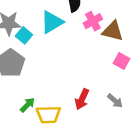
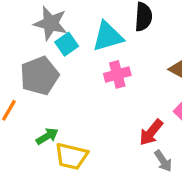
pink cross: (93, 21) -> (117, 74), moved
red arrow: (82, 99) -> (151, 132), moved

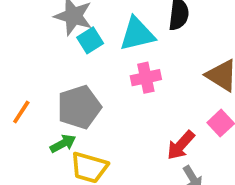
gray pentagon: (40, 76) -> (79, 107), moved

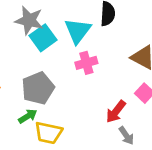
cyan triangle: (137, 34) -> (78, 31), turned -36
cyan square: (90, 40) -> (43, 38), size x1.4

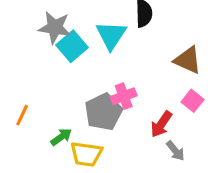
pink cross: (86, 63) -> (124, 96), moved
gray pentagon: (38, 88) -> (103, 112), moved

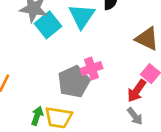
red arrow: (161, 124) -> (137, 91), moved
green arrow: (61, 137) -> (37, 116), moved, turned -36

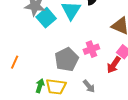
pink cross: (92, 69) -> (91, 49), moved
gray arrow: (135, 116) -> (89, 86), moved

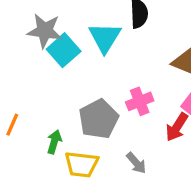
green arrow: (40, 86) -> (54, 142), moved

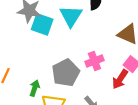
cyan square: (64, 50) -> (42, 24), turned -30

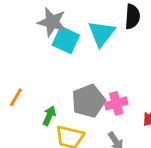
pink cross: (94, 61) -> (116, 103), moved

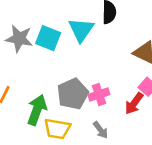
gray star: (52, 22) -> (19, 39), moved
green arrow: (49, 116) -> (37, 110), size x1.6

